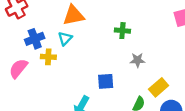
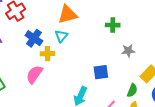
blue cross: (35, 39) -> (34, 38), turned -30
pink semicircle: (18, 68) -> (34, 74), moved

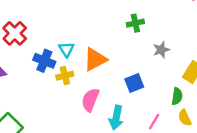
orange triangle: (68, 14) -> (95, 59), moved
cyan triangle: (61, 36) -> (66, 49), moved
pink semicircle: (34, 74) -> (90, 100), moved

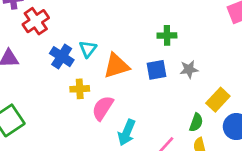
yellow cross: (65, 76) -> (80, 89), moved
blue square: (134, 83) -> (157, 70), moved

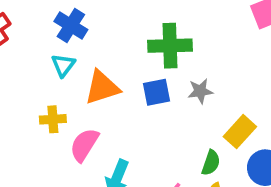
green cross: (167, 35) -> (170, 46), size x1.6
blue cross: (62, 57) -> (71, 26), moved

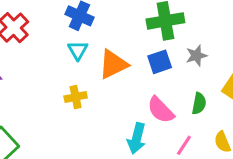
pink semicircle: (84, 145) -> (161, 110), moved, turned -68
green semicircle: (211, 163) -> (199, 104), moved

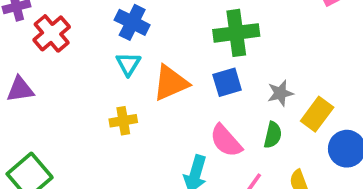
gray star: (196, 56) -> (280, 93), moved

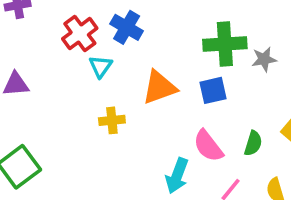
red cross: (52, 33) -> (80, 34), moved
cyan triangle: (128, 64) -> (101, 66), moved
gray star: (280, 93) -> (264, 59), moved

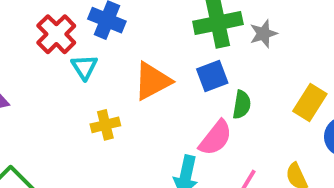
green semicircle: (253, 143) -> (242, 105), moved
pink semicircle: (208, 146) -> (216, 138), turned -96

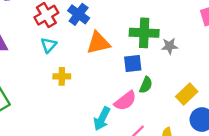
cyan triangle: (84, 67) -> (49, 45), moved
orange triangle: (152, 81) -> (98, 43), moved

